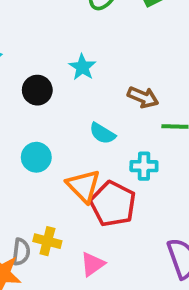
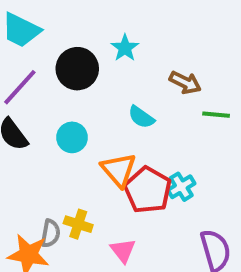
black circle: (37, 90) -> (77, 69), size x1.4
cyan cross: (144, 166) -> (181, 187), moved, turned -36
pink triangle: (92, 264) -> (123, 251), turned -36

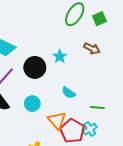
brown arrow: (185, 83) -> (92, 49), moved
green line: (216, 115) -> (97, 107), moved

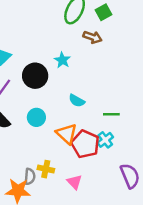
brown arrow: (92, 49) -> (93, 37), moved

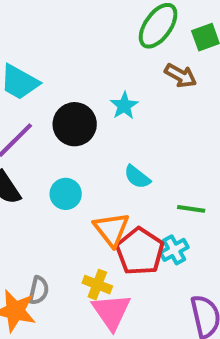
yellow cross: (46, 169) -> (97, 285), moved
pink triangle: (74, 182) -> (111, 312), size x1.5

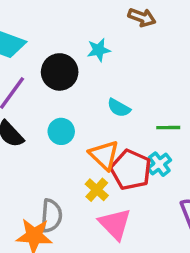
cyan star: (124, 106) -> (99, 50), turned 30
yellow cross: (97, 285) -> (97, 190), moved, turned 30
gray semicircle: (39, 290) -> (51, 216), size x1.4

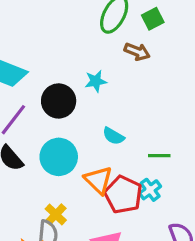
cyan circle: (61, 131) -> (59, 157), size x1.5
yellow cross: (97, 190) -> (56, 215), moved

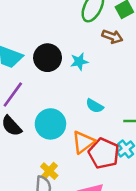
black circle: (59, 101) -> (48, 58), moved
orange triangle: (98, 180) -> (83, 142), turned 40

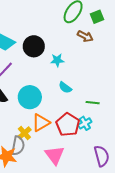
cyan star: (79, 62) -> (57, 60), moved
orange triangle: (83, 142) -> (41, 123), moved

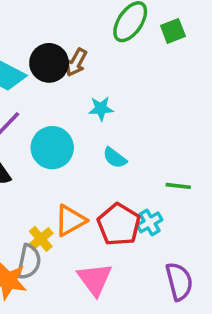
brown arrow: (85, 36) -> (76, 62), moved, turned 91
black circle: (34, 46) -> (49, 63), moved
cyan circle: (30, 97) -> (52, 148), moved
green line: (93, 103) -> (178, 186), moved

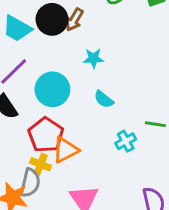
cyan cross: (150, 222) -> (126, 141), moved
red pentagon: (119, 225) -> (46, 135), moved
yellow cross: (41, 239) -> (41, 164), turned -30

